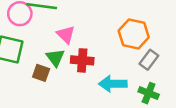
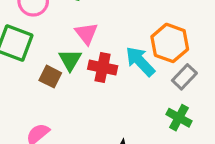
cyan arrow: (113, 84) -> (140, 61), moved, turned 40

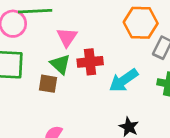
pink triangle: (86, 33) -> (67, 37), turned 30
cyan arrow: (140, 61) -> (124, 80), moved, turned -64

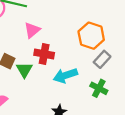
green triangle: (60, 64) -> (24, 70), moved

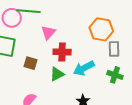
gray rectangle: (102, 59) -> (114, 49), turned -35
green triangle: (24, 70) -> (57, 74), moved, turned 42

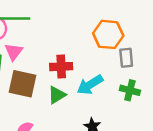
pink triangle: (48, 32) -> (14, 52), moved
brown square: (30, 63) -> (23, 84), size x1.6

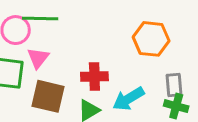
gray rectangle: (126, 58) -> (174, 85), moved

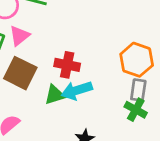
orange hexagon: (151, 39) -> (137, 60), moved
cyan arrow: (128, 99) -> (77, 90), moved

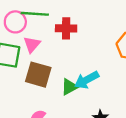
red cross: (67, 65) -> (66, 28), moved

